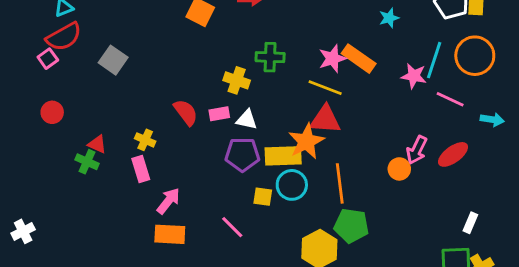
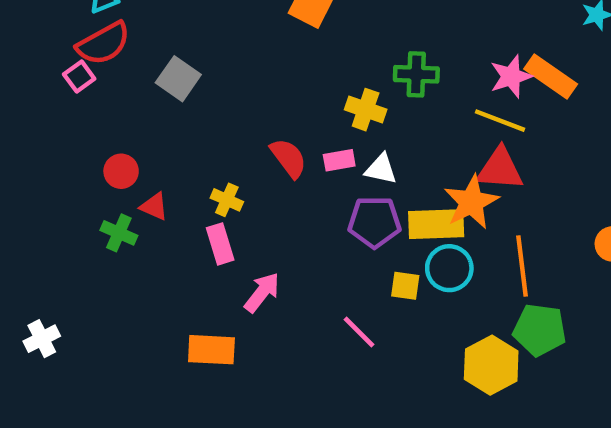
red circle: (52, 112) -> (121, 171), moved
green cross: (87, 162) -> (119, 233), moved
orange rectangle: (170, 234) -> (211, 350), moved

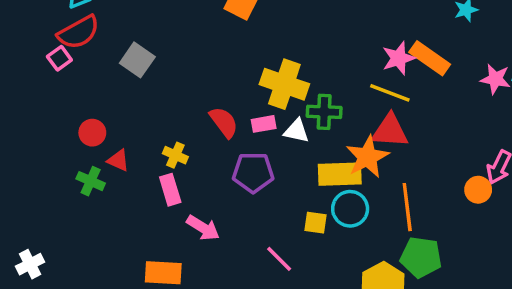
green cross: (416, 74) -> (324, 112), moved
yellow cross: (366, 110) -> (284, 84), size x1.5
purple pentagon: (374, 222) -> (253, 172), moved
pink arrow: (262, 292) -> (203, 228), turned 84

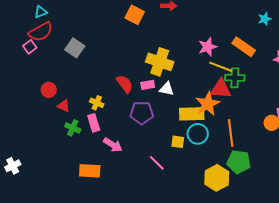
pink star: (399, 58) -> (208, 47), moved
green cross: (324, 112) -> (235, 78), moved
green cross: (91, 181) -> (73, 128), moved

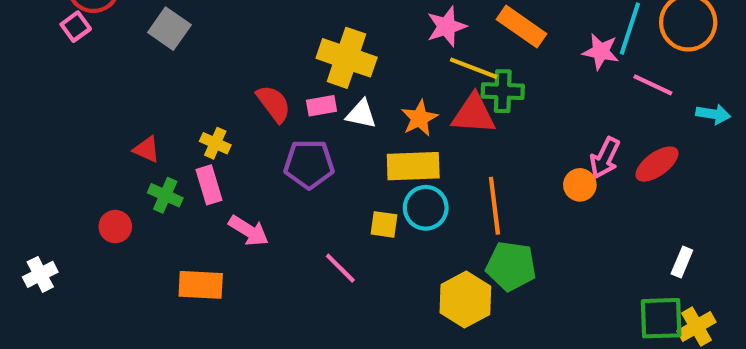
red circle: (49, 90) -> (115, 227), moved
orange star: (208, 104) -> (419, 118), moved, size x0.7

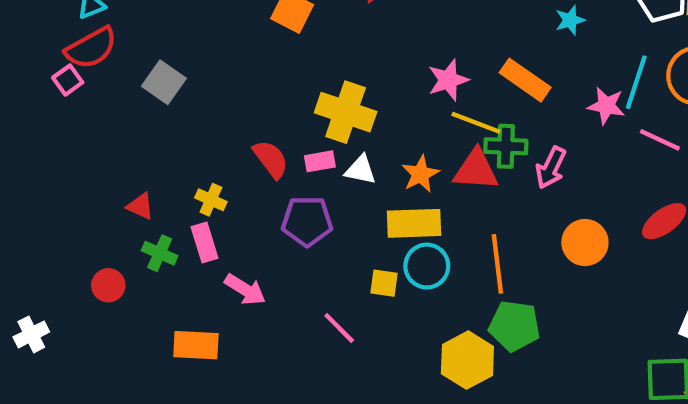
pink arrow: (605, 158) -> (551, 168), moved
orange circle: (580, 185) -> (585, 243), size x1.4

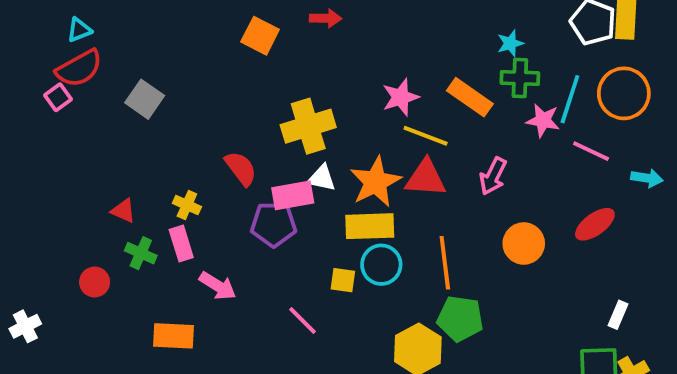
yellow cross: (346, 112) -> (308, 126), turned -36
green cross: (506, 146) -> (520, 78), moved
pink rectangle: (320, 161) -> (293, 195), moved, size x1.5
orange star: (420, 174) -> (376, 182), size x1.5

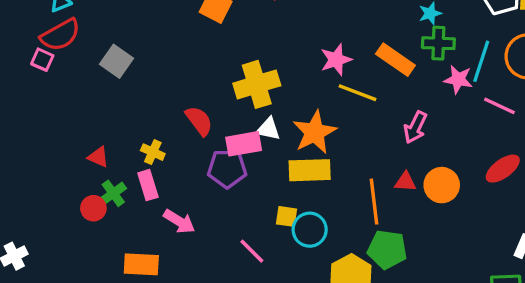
pink square: (58, 97) -> (42, 60), turned -30
red triangle: (426, 178) -> (405, 182), moved, size x0.6
green cross: (141, 253) -> (113, 193), turned 30
cyan circle: (381, 265) -> (310, 230), moved
red circle: (95, 282) -> (93, 208), moved

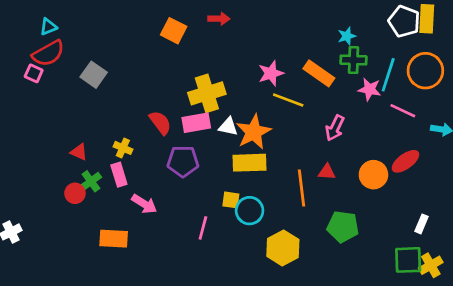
white triangle: (268, 129) -> (228, 127), moved
pink rectangle: (244, 144) -> (196, 123), moved
orange circle: (442, 185) -> (373, 175), moved
green pentagon: (387, 249) -> (343, 227), moved
pink line: (252, 251) -> (203, 228), turned 60

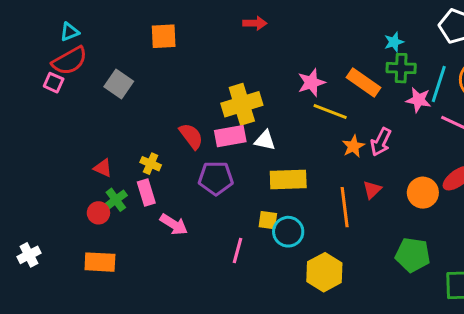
orange square: (174, 31) -> (164, 36), moved, turned -30
orange star: (254, 132) -> (353, 146), moved, size x0.6
red triangle: (327, 172) -> (372, 190), turned -48
green pentagon: (343, 227) -> (413, 255), moved
orange rectangle: (114, 239) -> (100, 262), moved

